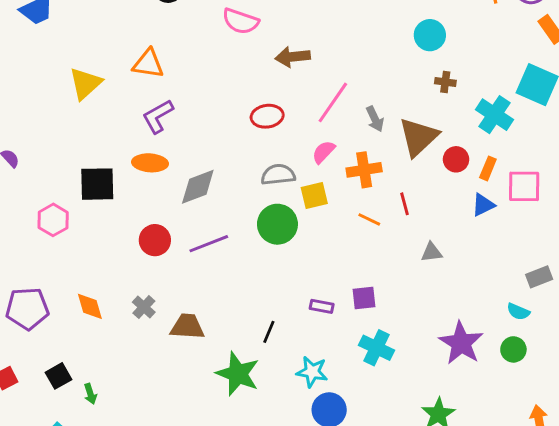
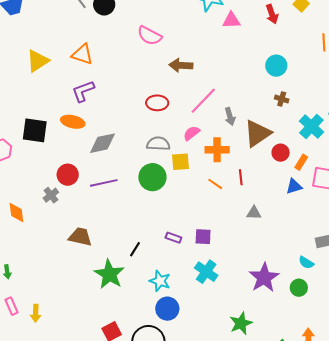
gray cross: (144, 307) -> (51, 195), moved

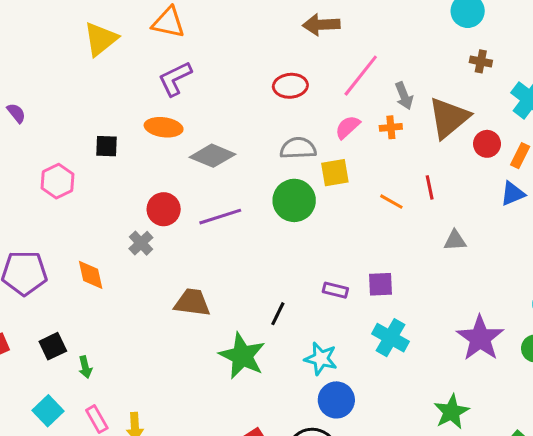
black square: (35, 130) -> (107, 146), size x0.6
gray diamond: (103, 143) -> (212, 156), turned 40
orange cross: (217, 150) -> (391, 127), moved, size x0.6

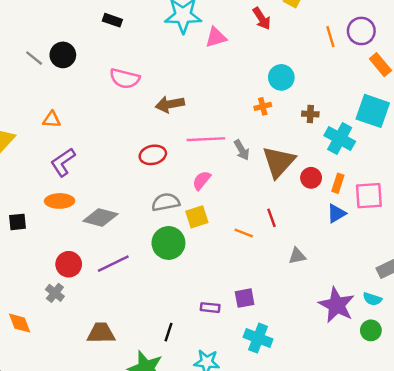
orange triangle: (168, 22) -> (52, 120), size x0.7
brown cross: (481, 61) -> (310, 114), moved
pink line: (361, 76) -> (206, 139), turned 57
orange cross: (391, 127) -> (263, 106), moved
purple star: (480, 338) -> (337, 305), moved

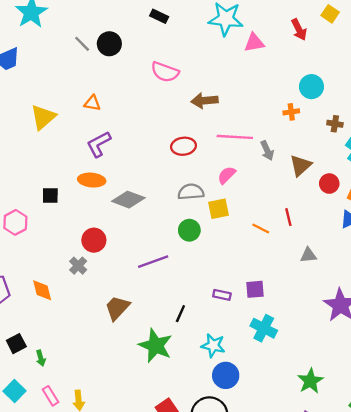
brown triangle: (279, 162) -> (301, 165), size x0.7
green circle: (168, 243) -> (189, 230), size x0.7
purple line: (113, 264) -> (153, 262), moved
brown trapezoid: (101, 333) -> (117, 308), turned -52

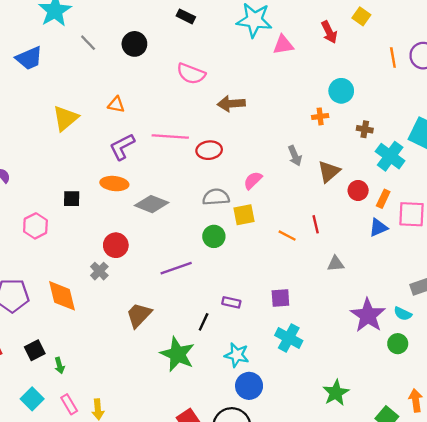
gray line: (82, 44) -> (88, 43), moved
pink line: (235, 137) -> (170, 136), moved
orange diamond: (42, 290) -> (62, 296), size x1.4
purple rectangle: (222, 295) -> (231, 302), moved

